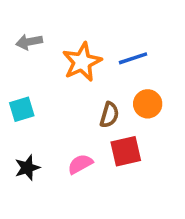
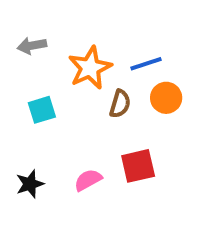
orange circle: (148, 104) -> (166, 98), moved
cyan square: (22, 109) -> (42, 110), moved
brown semicircle: (109, 115) -> (120, 104), moved

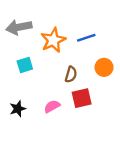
gray arrow: (32, 46) -> (19, 27), size x1.5
orange circle: (166, 98) -> (104, 67), moved
brown semicircle: (120, 104) -> (71, 74), moved

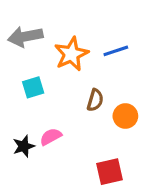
orange circle: (104, 67) -> (125, 116), moved
red square: (82, 98) -> (109, 172), moved
pink semicircle: (52, 106) -> (51, 137), moved

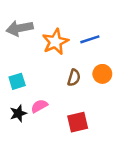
cyan square: (33, 87) -> (17, 81), moved
orange circle: (125, 116) -> (102, 74), moved
red square: (109, 172) -> (78, 122), moved

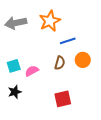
blue line: (90, 39) -> (68, 41), moved
orange star: (55, 42) -> (50, 21), moved
pink semicircle: (39, 106) -> (32, 71), moved

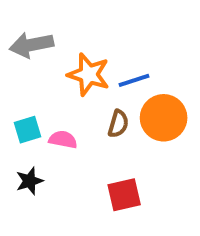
orange star: (50, 21) -> (89, 74), moved, turned -30
orange circle: (83, 60) -> (164, 118), size x1.5
pink semicircle: (32, 71) -> (63, 140), turned 40

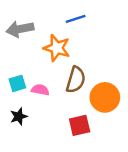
blue line: (134, 80) -> (76, 19), moved
orange circle: (164, 118) -> (105, 97), moved
brown semicircle: (118, 124) -> (76, 80), size x1.5

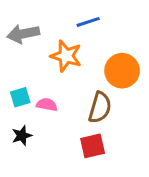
brown semicircle: (76, 80) -> (100, 108), moved
orange circle: (105, 97) -> (122, 71), moved

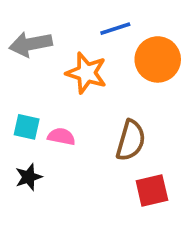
orange circle: (122, 71) -> (158, 59), moved
cyan square: (20, 97) -> (27, 127), turned 30
red square: (93, 146) -> (152, 190), moved

